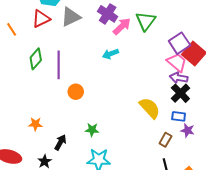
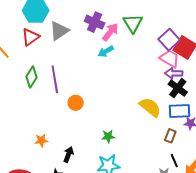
cyan arrow: (110, 54) -> (106, 51), moved
blue rectangle: (179, 116) -> (180, 111), size x1.5
green star: (92, 130) -> (108, 136), moved

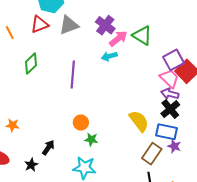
green triangle: (133, 23) -> (142, 35), turned -40
purple line: (55, 79) -> (73, 75), moved
orange circle: (76, 103) -> (81, 123), moved
brown rectangle: (170, 136) -> (152, 154), size x1.5
orange star: (41, 140) -> (12, 125), moved

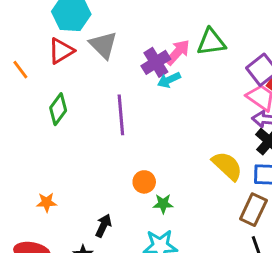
gray triangle: (69, 25) -> (103, 45), turned -45
purple cross: (105, 25) -> (156, 62), moved, turned 30
green triangle: (142, 35) -> (211, 42), turned -30

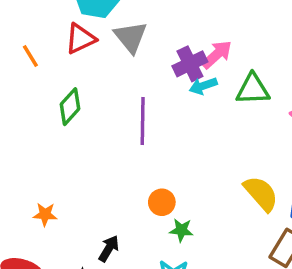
green triangle: (211, 42) -> (253, 89), moved

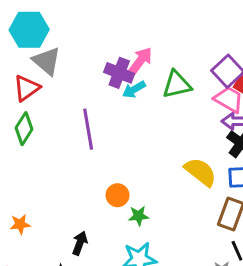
gray triangle: (131, 37) -> (47, 61), moved
red triangle: (80, 39) -> (27, 88), moved
purple cross: (190, 64) -> (119, 73), turned -32

